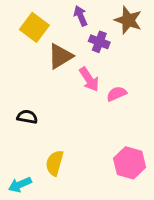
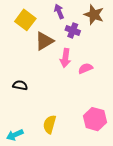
pink arrow: (89, 79) -> (65, 58), turned 42
yellow semicircle: (55, 163) -> (50, 124), moved

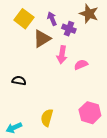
purple arrow: (59, 11) -> (52, 19), moved

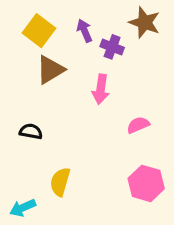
brown triangle: (42, 39) -> (50, 70), moved
pink semicircle: (81, 65) -> (138, 125), moved
yellow semicircle: (47, 118) -> (60, 182), moved

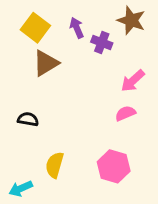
pink arrow: (101, 89) -> (133, 81), moved, turned 40
pink hexagon: (146, 183) -> (114, 166), moved

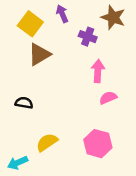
purple arrow: (77, 28) -> (62, 14), moved
pink arrow: (133, 81) -> (98, 71), moved, turned 135
yellow semicircle: (55, 165) -> (47, 142), turned 40

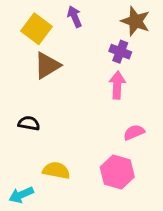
purple cross: (88, 37) -> (120, 52), moved
pink semicircle: (108, 98) -> (134, 132), moved
yellow semicircle: (47, 142) -> (56, 170), turned 45

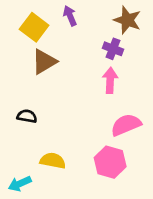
pink semicircle: (134, 132) -> (126, 125), size x1.5

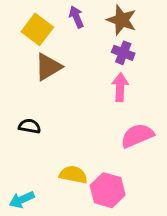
brown star: (127, 20) -> (122, 20), moved
yellow semicircle: (53, 161) -> (73, 175), moved
pink hexagon: (110, 162) -> (108, 190), moved

